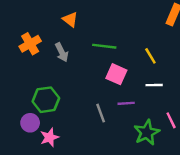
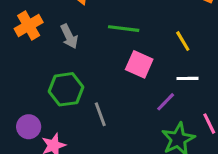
green hexagon: (46, 100) -> (66, 89), moved
purple line: (126, 103) -> (166, 102), moved, turned -42
gray line: (101, 113) -> (100, 114), moved

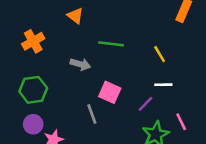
gray arrow: (69, 36) -> (80, 64), moved, turned -48
pink square: (139, 64) -> (110, 92), moved
green hexagon: (66, 89) -> (33, 90), moved

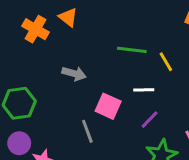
orange cross: (33, 41) -> (36, 29), moved, turned -30
green line: (111, 44) -> (132, 50), moved
white line: (163, 85) -> (144, 90), moved

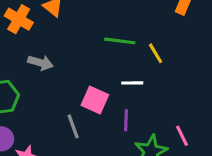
gray arrow: (74, 74) -> (41, 63), moved
purple line: (150, 120) -> (126, 120), moved, turned -42

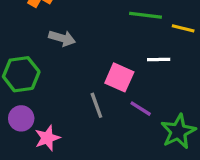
yellow line: (156, 53) -> (183, 28), turned -45
purple line: (126, 120) -> (141, 109), moved, turned -60

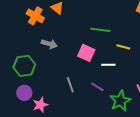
yellow line: (183, 28) -> (123, 47), moved
white line: (159, 59) -> (108, 65), moved
pink square: (119, 77) -> (86, 53), moved

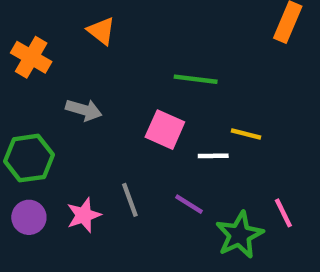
orange cross: (35, 16) -> (31, 57), moved
yellow line: (123, 47) -> (246, 134), moved
pink star: (40, 105) -> (84, 215), moved

